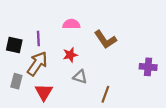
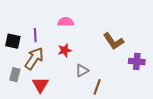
brown L-shape: (105, 39) -> (113, 41), moved
gray triangle: (80, 77) -> (82, 71), moved, turned -48

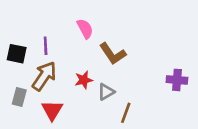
pink semicircle: (66, 22) -> (85, 29), turned 63
brown L-shape: (113, 41) -> (113, 54), moved
red star: (65, 50) -> (84, 80), moved

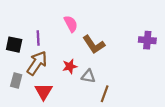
purple cross: (177, 80) -> (147, 40), moved
gray triangle: (106, 92) -> (88, 76), turned 40

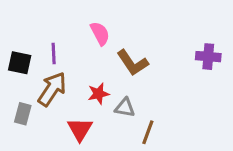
red triangle: (44, 91) -> (80, 129), moved

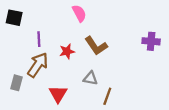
pink semicircle: (100, 33) -> (79, 13), moved
black square: (20, 63) -> (14, 18), moved
red star: (98, 94) -> (67, 51), moved

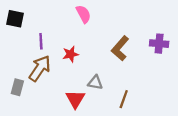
brown L-shape: (96, 46) -> (120, 48), moved, turned 75
red triangle: (58, 94) -> (75, 99), moved
brown line: (107, 96) -> (124, 99), moved

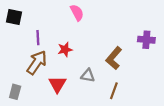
brown L-shape: (120, 48) -> (114, 58), moved
gray rectangle: (17, 87) -> (15, 92), moved
red triangle: (75, 99) -> (57, 84), moved

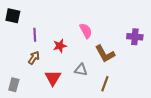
pink semicircle: (77, 13) -> (86, 31), moved
brown L-shape: (114, 58) -> (105, 54), turned -70
brown arrow: (37, 63) -> (34, 58), size x0.6

